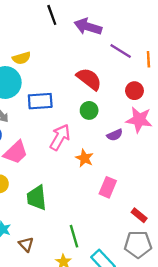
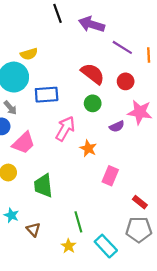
red circle: (134, 91) -> (126, 81), moved

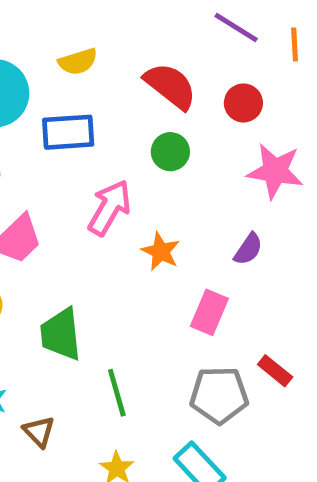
yellow semicircle: (29, 54) -> (78, 62), moved
purple semicircle: (117, 126) -> (248, 249), moved, turned -32
green line: (78, 222) -> (117, 393), moved
gray pentagon: (139, 230) -> (219, 395), moved

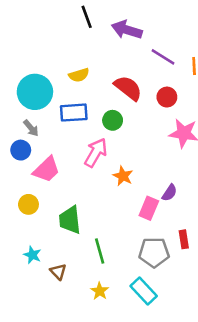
green circle: (170, 152) -> (113, 120), moved
purple semicircle: (248, 249) -> (169, 193), moved
red rectangle: (275, 371) -> (184, 239), turned 42

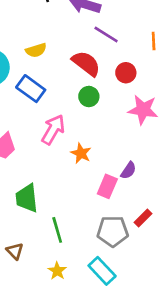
purple line: (163, 57) -> (106, 34), moved
blue rectangle: (74, 113) -> (31, 89), turned 40
green circle: (113, 120) -> (89, 97), moved
red rectangle: (184, 239) -> (143, 218), turned 54

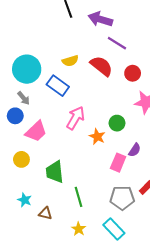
yellow semicircle: (36, 50) -> (70, 61), moved
green circle: (89, 97) -> (117, 123), moved
brown triangle: (15, 251) -> (45, 213), turned -32

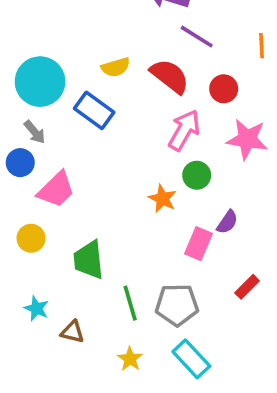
pink arrow: (75, 118) -> (184, 130), moved
gray pentagon: (122, 198) -> (177, 305), moved

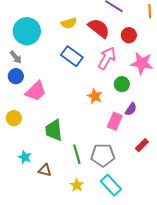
blue rectangle: (94, 110) -> (72, 56), moved
gray arrow: (35, 132) -> (16, 57), moved
green circle: (197, 175) -> (122, 84), moved
yellow circle: (31, 238) -> (14, 118), moved

